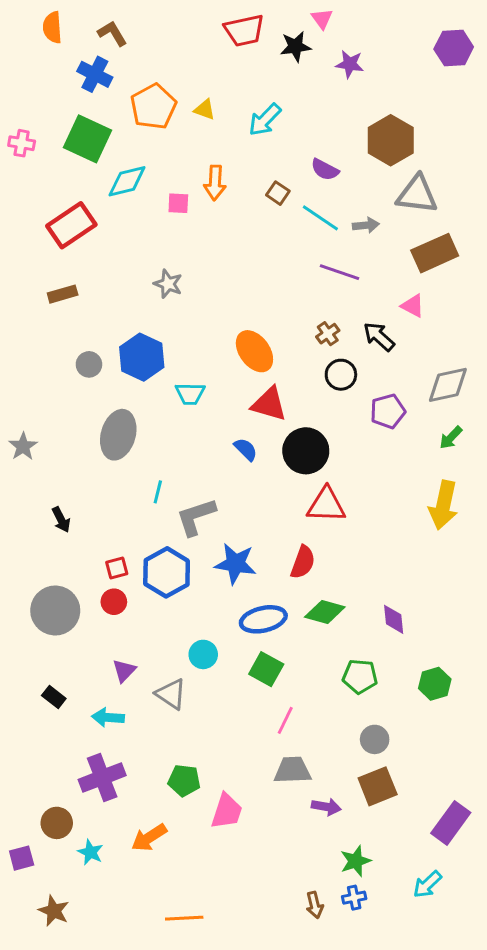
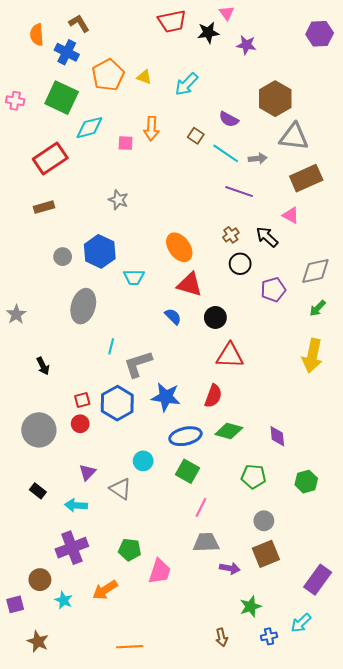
orange semicircle: (52, 27) -> (37, 35), moved
black circle: (306, 451) -> (215, 317), size x0.7
blue cross: (354, 898) -> (269, 636), moved

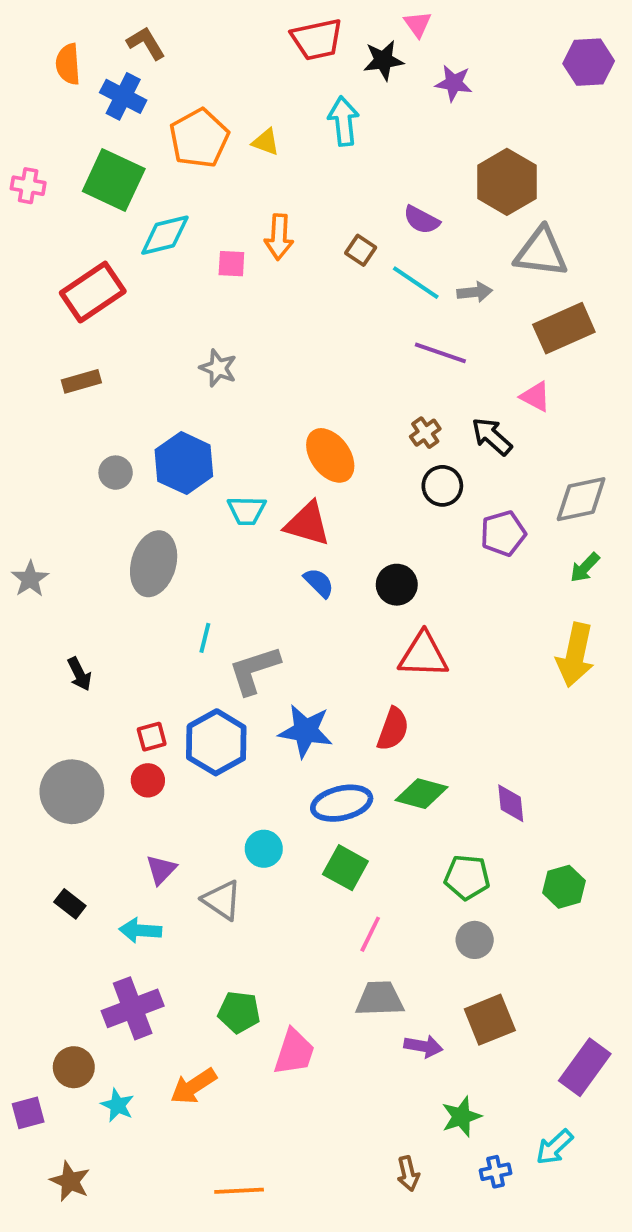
cyan arrow: (186, 84) -> (344, 121), moved, turned 130
red triangle: (190, 284) -> (307, 524), moved
gray circle: (264, 521) -> (475, 940), moved

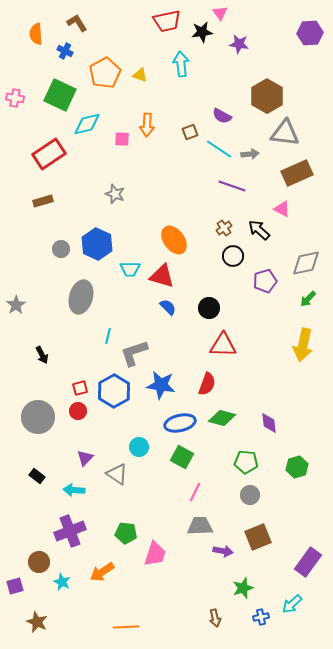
blue cross: (123, 96) -> (65, 51), size x0.7
brown square: (361, 250) -> (190, 132), turned 35

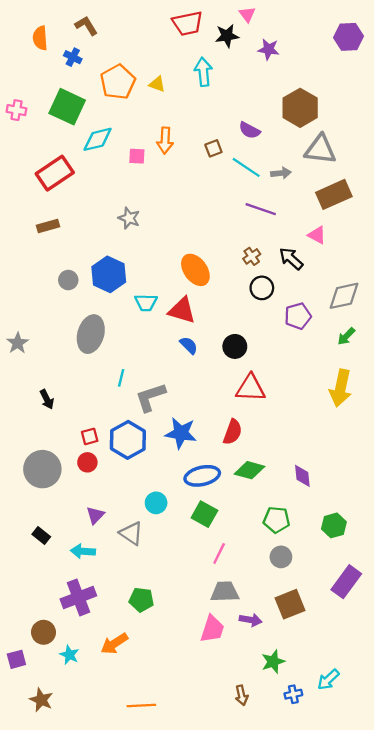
pink trapezoid: (155, 554) -> (212, 629), moved
purple rectangle: (308, 562) -> (346, 582), moved

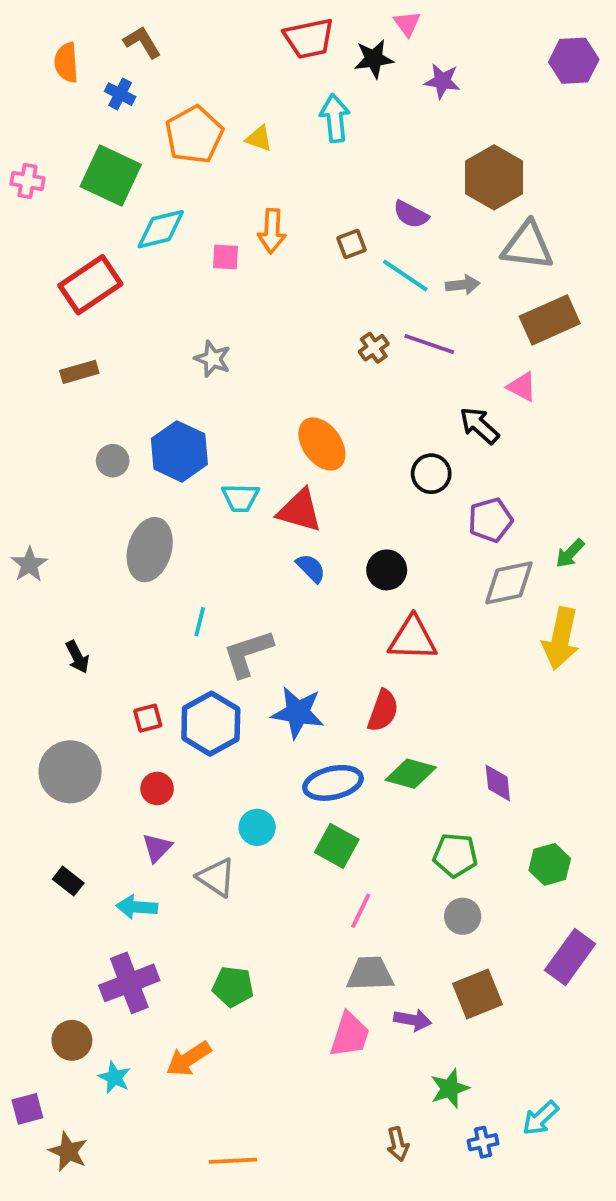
brown cross: (252, 256) -> (374, 348), moved
gray diamond: (344, 296) -> (509, 583), moved
red circle: (87, 462) -> (157, 788), moved
purple square: (16, 659) -> (27, 1109), moved

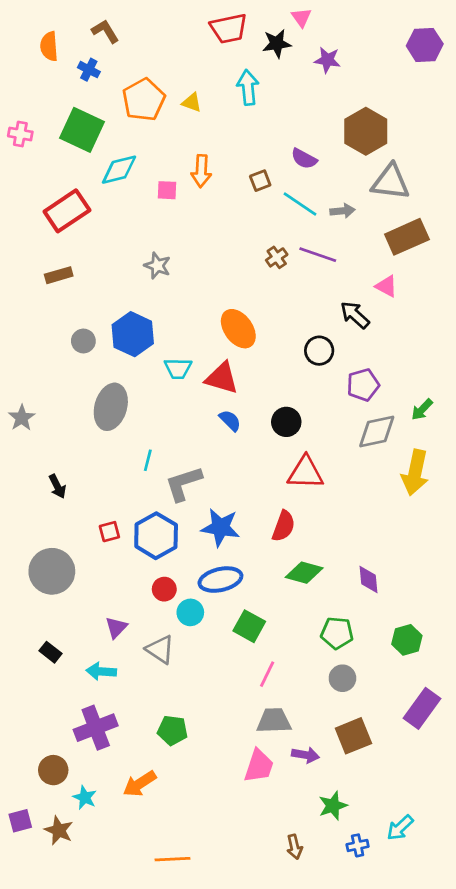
blue ellipse: (333, 783) -> (220, 580), moved
red circle: (157, 788) -> (164, 589), moved
brown star: (68, 1151) -> (59, 830), moved

